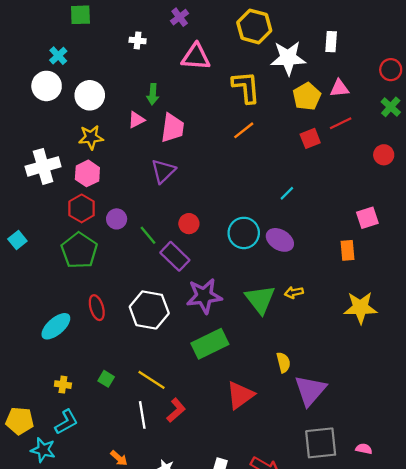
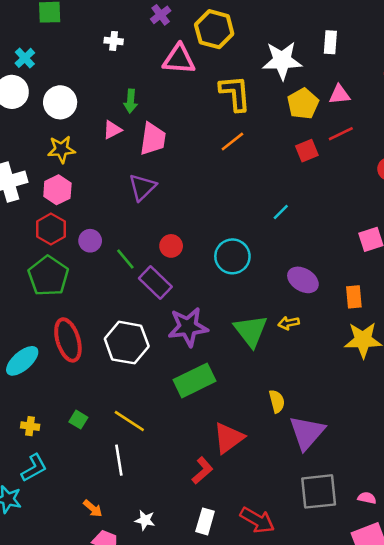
yellow hexagon: (254, 26) -> (214, 29), moved
purple ellipse: (280, 240) -> (303, 280), moved
orange rectangle: (348, 250) -> (354, 297), moved
red ellipse: (97, 308) -> (68, 340), size x1.5
red L-shape: (176, 410) -> (202, 471), moved

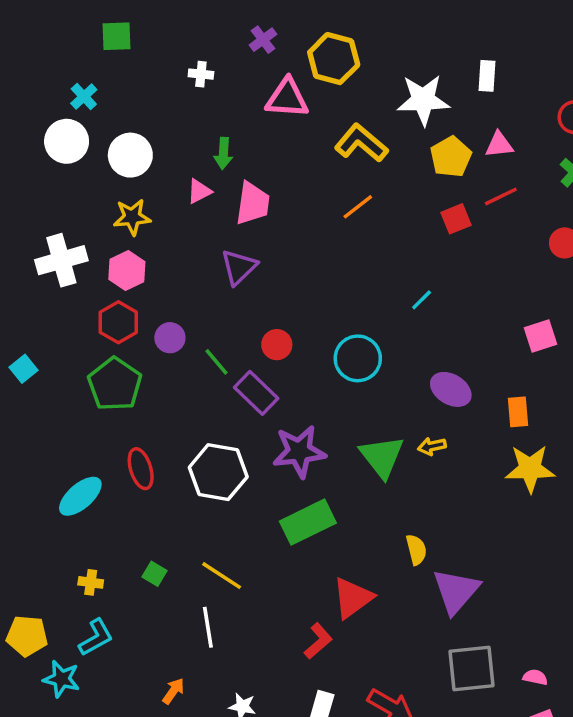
yellow L-shape: (235, 93) -> (361, 143), turned -45
red ellipse: (68, 340) -> (141, 469), size x0.7
orange arrow: (93, 508) -> (173, 691), turned -96

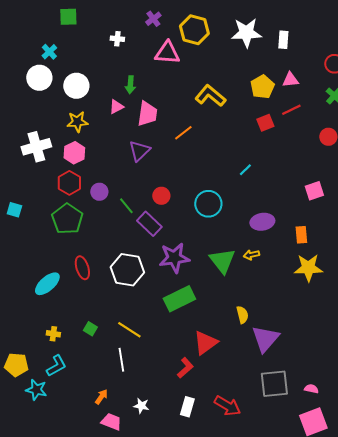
white star: (423, 100) -> (246, 33), moved
yellow L-shape: (361, 143) -> (210, 96), moved
orange line: (358, 207) -> (183, 133), moved
cyan square: (23, 369) -> (14, 210), turned -35
purple ellipse: (451, 389) -> (262, 222), turned -40

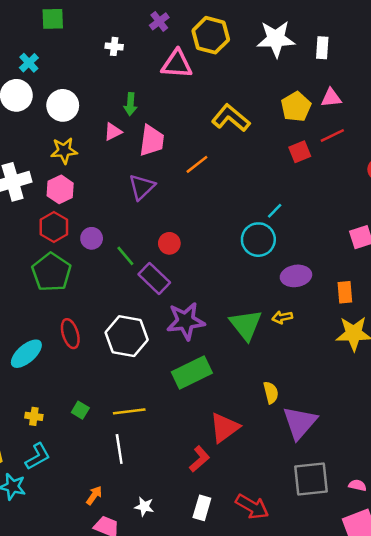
cyan circle: (208, 204) -> (258, 240), moved
yellow line: (129, 330) -> (129, 411), turned -40

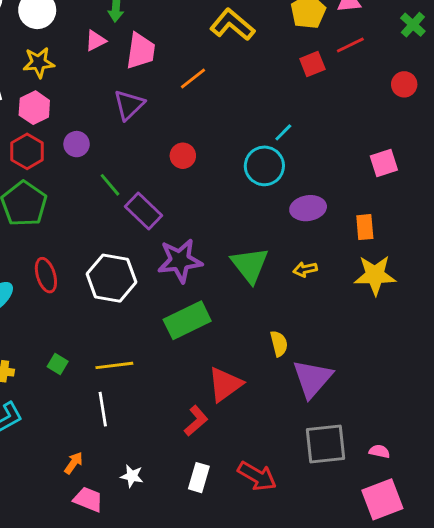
purple circle: (92, 238) -> (77, 144), moved
red circle: (169, 243) -> (183, 156), moved
yellow arrow: (282, 317) -> (305, 269), moved

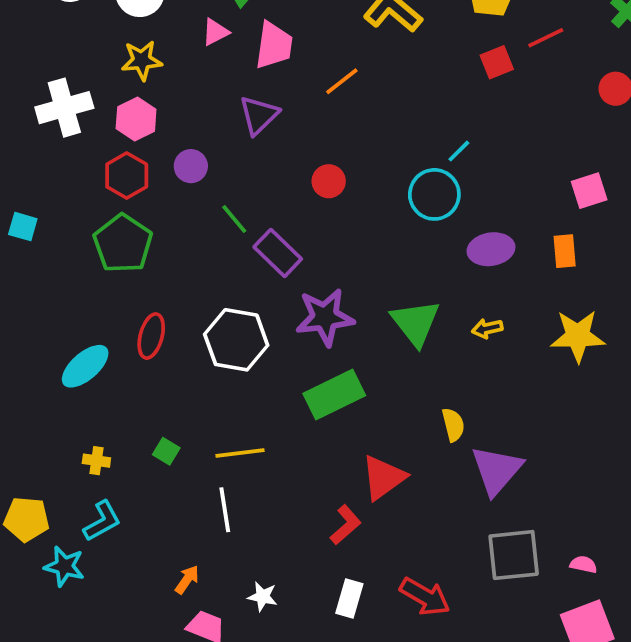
orange rectangle: (365, 227) -> (565, 251), moved
red ellipse: (46, 275) -> (151, 336), turned 32

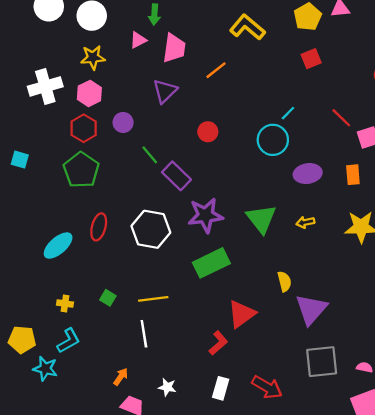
red line: (546, 38) -> (341, 118), moved, turned 70

